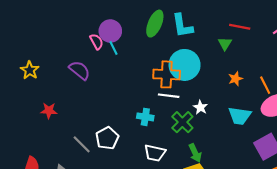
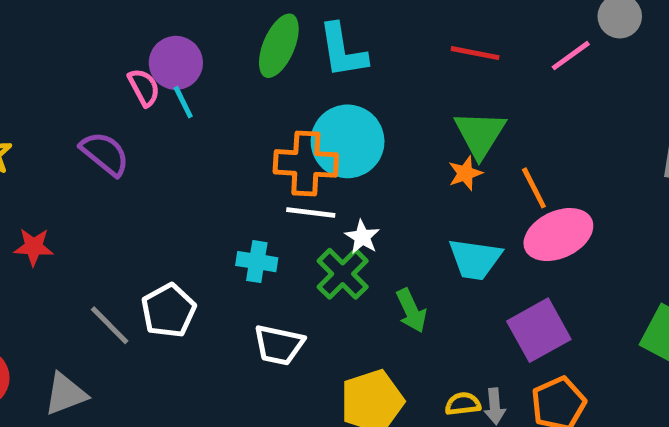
green triangle: (225, 44) -> (480, 134), moved, size x1.6
white star: (200, 107) -> (362, 237), moved
green arrow: (195, 153) -> (411, 311), moved

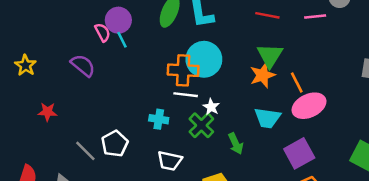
pink line: (571, 56) -> (315, 17), turned 30
orange star: (465, 173) -> (263, 75), size x1.5

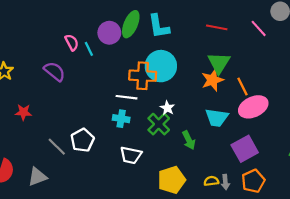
pink line: (315, 17) -> (259, 28), turned 54
purple circle: (118, 20) -> (109, 33), moved
white line: (186, 95) -> (126, 97), moved

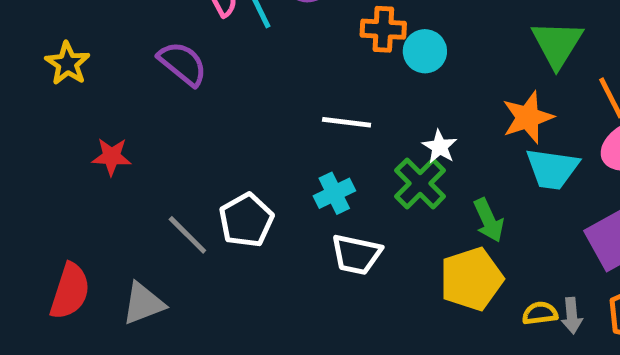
cyan circle: (161, 66) -> (425, 51), size x0.6
orange cross: (143, 76) -> (383, 29), moved, size x0.7
orange star: (212, 80) -> (528, 117), moved
cyan cross: (121, 119) -> (334, 193), moved, turned -35
yellow pentagon: (172, 180) -> (471, 279), moved

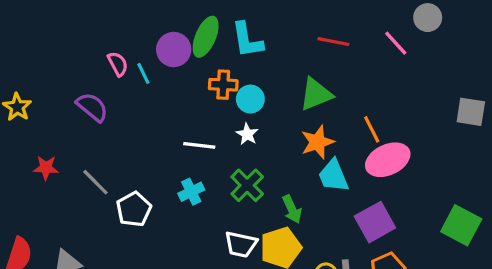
green triangle: (557, 44) -> (316, 94), moved, turned 36
white star: (440, 147) -> (247, 134), moved
cyan trapezoid: (552, 169) -> (333, 176), turned 60
gray line: (187, 235) -> (95, 182), moved
white trapezoid: (356, 254) -> (241, 244), moved

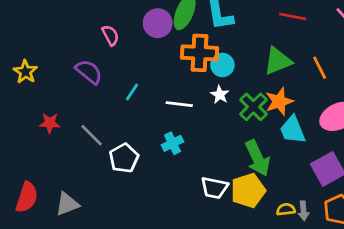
cyan line: (143, 73) -> (132, 92), moved, turned 60
orange cross: (223, 85) -> (200, 53), size x1.5
orange line: (372, 129) -> (320, 68), moved
green cross: (247, 185) -> (253, 107), moved
green arrow: (292, 209) -> (258, 158), size x1.5

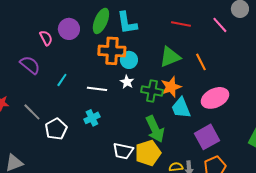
purple circle: (158, 23) -> (69, 29), moved
green cross: (253, 107) -> (152, 91), turned -35

